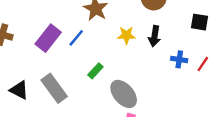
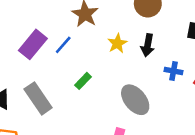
yellow star: (126, 35) -> (117, 43), turned -30
gray ellipse: (124, 94) -> (135, 100), moved

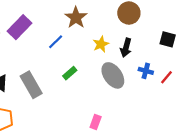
purple rectangle: (33, 44) -> (19, 27), moved
gray ellipse: (135, 100) -> (113, 75), moved

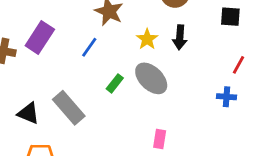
blue cross: (146, 71) -> (226, 97), moved
gray ellipse: (113, 75) -> (151, 78), moved

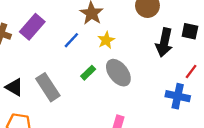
black arrow: (180, 37) -> (164, 42), moved, size x1.4
yellow star: (147, 39) -> (106, 40), moved
blue cross: (226, 97) -> (178, 96), size x1.5

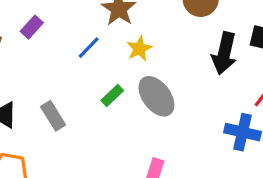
purple rectangle: (32, 27) -> (32, 27), size x0.6
gray rectangle: (48, 87) -> (53, 116), size x0.7

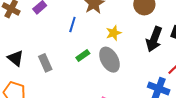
blue line: (89, 48) -> (72, 25), turned -35
yellow star: (139, 49) -> (114, 33), moved

